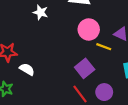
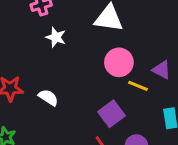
white semicircle: (27, 69) -> (48, 97), moved

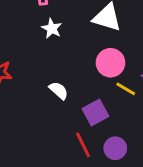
white semicircle: (48, 97) -> (59, 90), moved

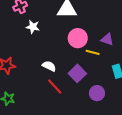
red line: (83, 145) -> (55, 86), moved

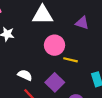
purple triangle: (107, 39) -> (82, 23), moved

